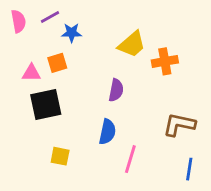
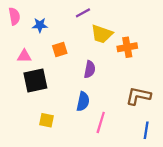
purple line: (50, 17) -> (83, 13), moved
blue star: (72, 33) -> (40, 25), moved
yellow trapezoid: (132, 44) -> (102, 34), turned 60
orange square: (57, 63) -> (60, 49), moved

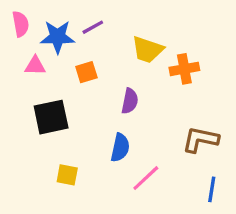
purple line: (83, 13) -> (93, 27), moved
blue star: (40, 25) -> (58, 37), size x1.5
pink triangle: (24, 56) -> (35, 66), moved
pink line: (101, 122) -> (146, 178), turned 30

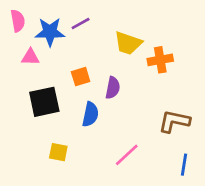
orange square: (86, 72) -> (81, 77), moved
blue semicircle: (120, 148) -> (90, 114), moved

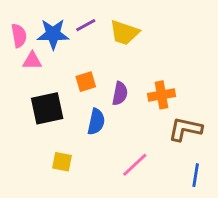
pink semicircle: (18, 21) -> (19, 36), moved
yellow trapezoid: (128, 43) -> (124, 33), moved
orange cross: (160, 60) -> (161, 95), moved

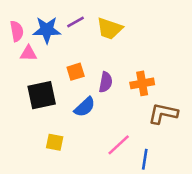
blue semicircle: (96, 122) -> (85, 107), turned 35
blue line: (196, 175) -> (145, 159), moved

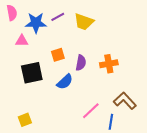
pink semicircle: (17, 31) -> (12, 13), moved
brown L-shape: (163, 114) -> (125, 101), moved, turned 35
yellow square: (55, 142) -> (25, 120), moved, turned -32

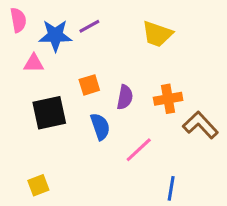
yellow trapezoid: (84, 22) -> (157, 34), moved
blue semicircle: (65, 82) -> (100, 127), turned -66
brown L-shape: (125, 101) -> (200, 125), moved
pink line: (91, 111) -> (139, 150), moved

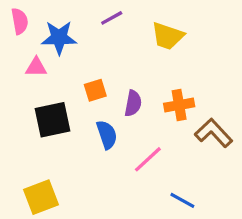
purple line: (89, 26) -> (112, 18), moved
yellow square: (38, 185) -> (41, 197), size x1.5
blue line: (171, 188) -> (182, 200), turned -70

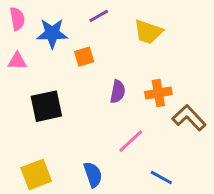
pink triangle: (36, 67) -> (17, 61), moved
orange square: (95, 90) -> (84, 57), moved
blue semicircle: (107, 135) -> (93, 175), moved

